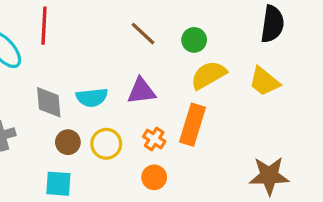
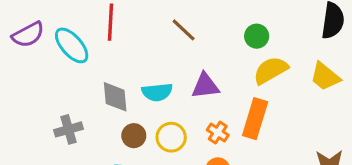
brown line: (143, 34) -> (184, 30), moved

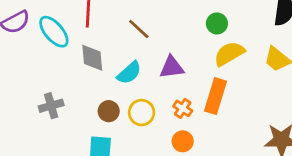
brown line: (184, 30) -> (139, 29), moved
cyan semicircle: (157, 92) -> (129, 73), turned -36
gray diamond: (115, 97) -> (92, 58), moved

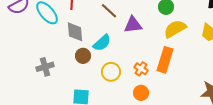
purple triangle: (172, 67) -> (133, 25), moved
brown circle: (109, 111) -> (83, 56), moved

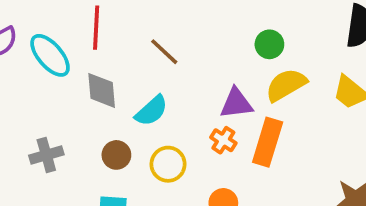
purple triangle: (133, 25) -> (236, 103), moved
brown circle: (83, 56) -> (116, 155), moved
orange cross: (141, 69) -> (223, 140), moved

